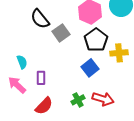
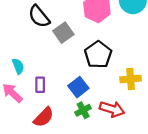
black pentagon: (96, 40) -> (98, 55), moved
yellow cross: (119, 53) -> (131, 79), moved
blue square: (90, 68) -> (78, 87), moved

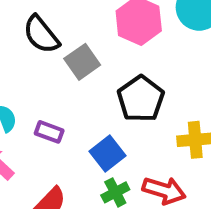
purple rectangle: (40, 85) -> (49, 132), moved, turned -70

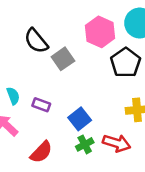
black pentagon: (141, 99) -> (126, 63), moved

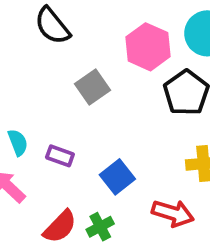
black semicircle: (36, 41) -> (52, 26), moved
green cross: (85, 144) -> (100, 227), moved

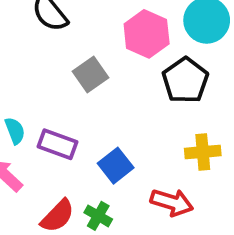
purple rectangle: (60, 156) -> (58, 144), size x1.4
green cross: (100, 227) -> (98, 216), turned -32

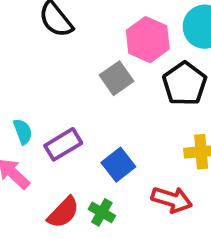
gray square: (90, 75) -> (117, 78), moved
purple rectangle: (58, 144) -> (63, 144), turned -51

